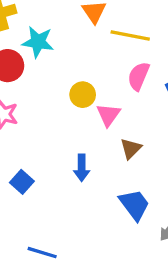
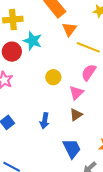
pink triangle: (108, 115) -> (76, 93), moved

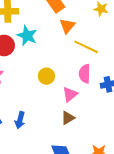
pink semicircle: (89, 72) -> (85, 74), turned -36
blue arrow: (45, 121) -> (20, 120), moved

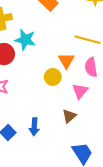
orange triangle: (67, 26) -> (66, 61), moved
brown triangle: (68, 118) -> (69, 116), moved

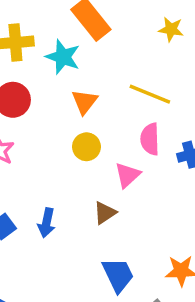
cyan star: (25, 40) -> (63, 57), moved
orange triangle: (66, 61) -> (85, 102), moved

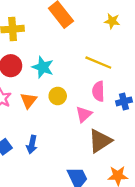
cyan star: (63, 57) -> (43, 67), moved
orange triangle: (85, 102) -> (29, 100), moved
brown triangle: (105, 213) -> (100, 141), moved, size x1.6

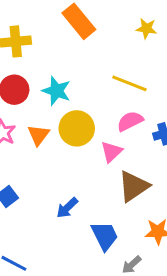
pink semicircle: (98, 91) -> (130, 121), turned 66
yellow circle: (58, 96) -> (77, 128), size x1.5
blue arrow: (32, 144) -> (67, 208), moved, turned 36

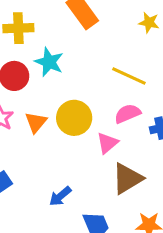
cyan star: (56, 91) -> (49, 62), moved

